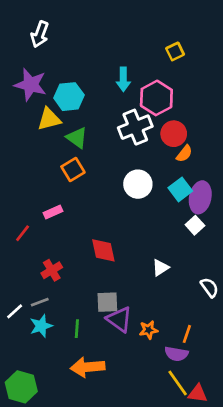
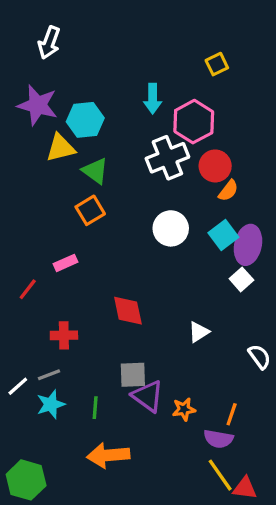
red cross: (52, 270) -> (64, 335), turned 30

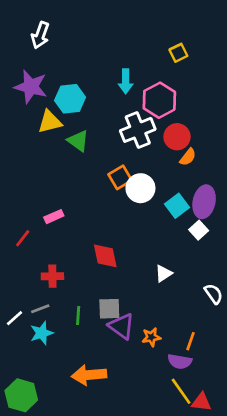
orange square: (90, 210) -> (120, 177), moved
cyan square: (223, 235) -> (177, 206), moved
green line: (95, 408) -> (78, 315), moved

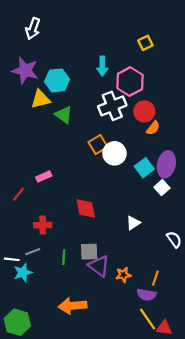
white line: (15, 318) -> (12, 259), turned 48
cyan star: (42, 333) -> (23, 273), moved

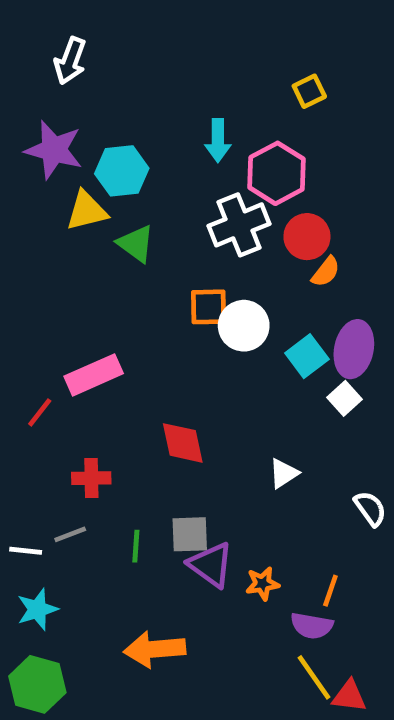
orange square: (98, 145) -> (209, 307), turned 30
pink rectangle: (44, 177) -> (94, 375), size x1.6
cyan star: (23, 273) -> (37, 609), moved

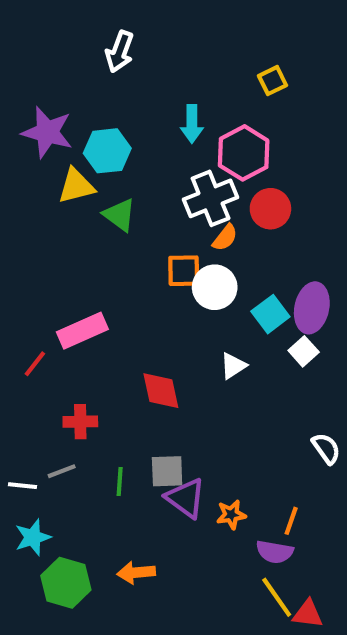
white arrow: (70, 61) -> (120, 52), moved
orange semicircle: (326, 272) -> (225, 238), moved
white triangle: (284, 473) -> (233, 366), moved
orange arrow: (155, 649) -> (136, 572), size x0.7
green hexagon: (37, 684) -> (66, 583), moved

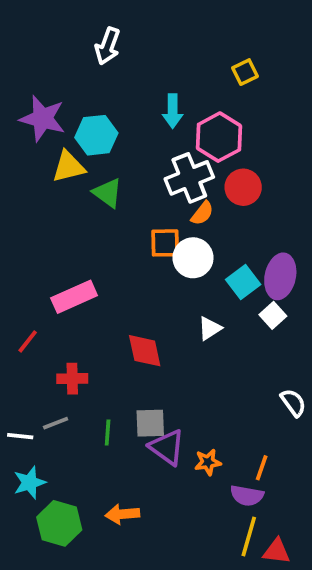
red line: (35, 364) -> (28, 341), moved
yellow line: (277, 597) -> (249, 536), turned 51

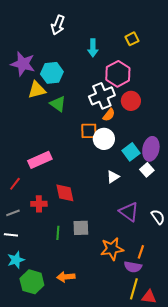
cyan arrow: (173, 111) -> (93, 48), moved
red diamond: (145, 351) -> (65, 193), moved
gray line: (56, 423) -> (13, 213), moved
purple triangle: (167, 447) -> (129, 212), moved
orange star: (208, 462) -> (112, 249), size x1.6

